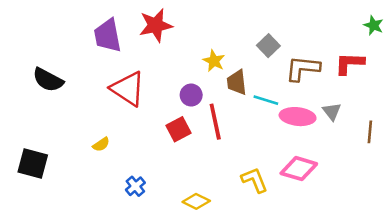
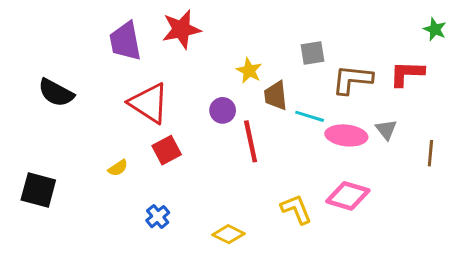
gray square: (268, 46) -> (312, 53), turned 35
red square: (178, 129) -> (167, 150), moved

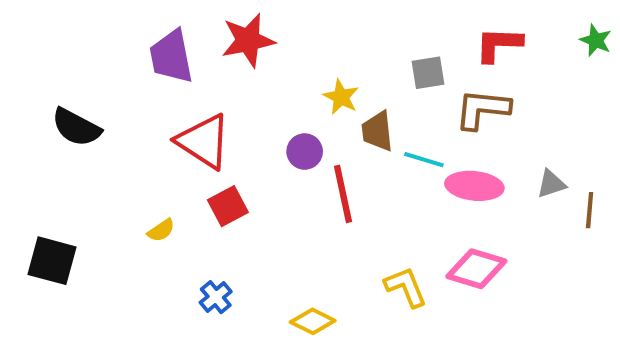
red L-shape: (407, 74) -> (499, 44), moved
gray triangle: (386, 130) -> (551, 184), moved, turned 50

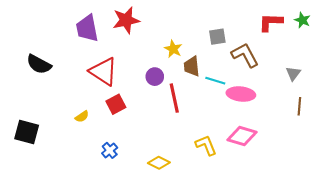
red L-shape: (499, 44) -> (271, 22), moved
brown L-shape: (482, 109) -> (245, 55), turned 56
gray triangle: (551, 184) -> (293, 73), moved, turned -35

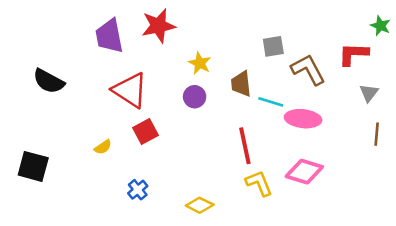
red L-shape: (271, 22) -> (353, 54), moved
yellow star: (173, 49) -> (200, 63), moved
red line: (174, 98) -> (245, 146), moved

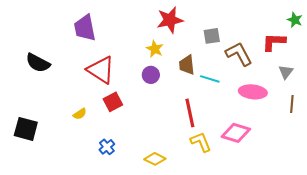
red star: (158, 26) -> (170, 20), moved
pink ellipse: (303, 119) -> (253, 92), moved

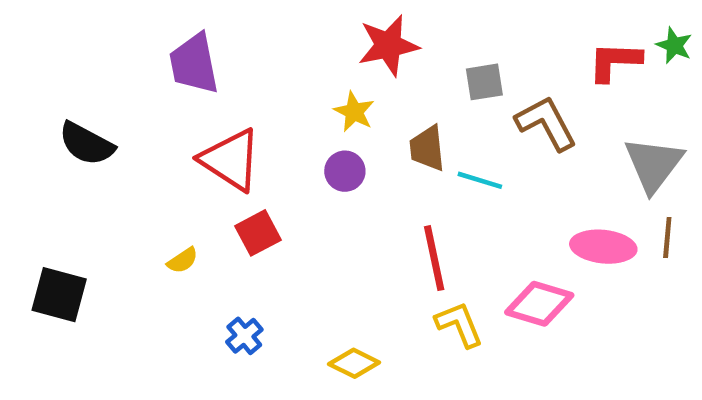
red L-shape: (274, 42) -> (615, 61), moved
gray triangle: (286, 72) -> (654, 164), size x1.8
pink ellipse: (253, 92) -> (603, 247), moved

